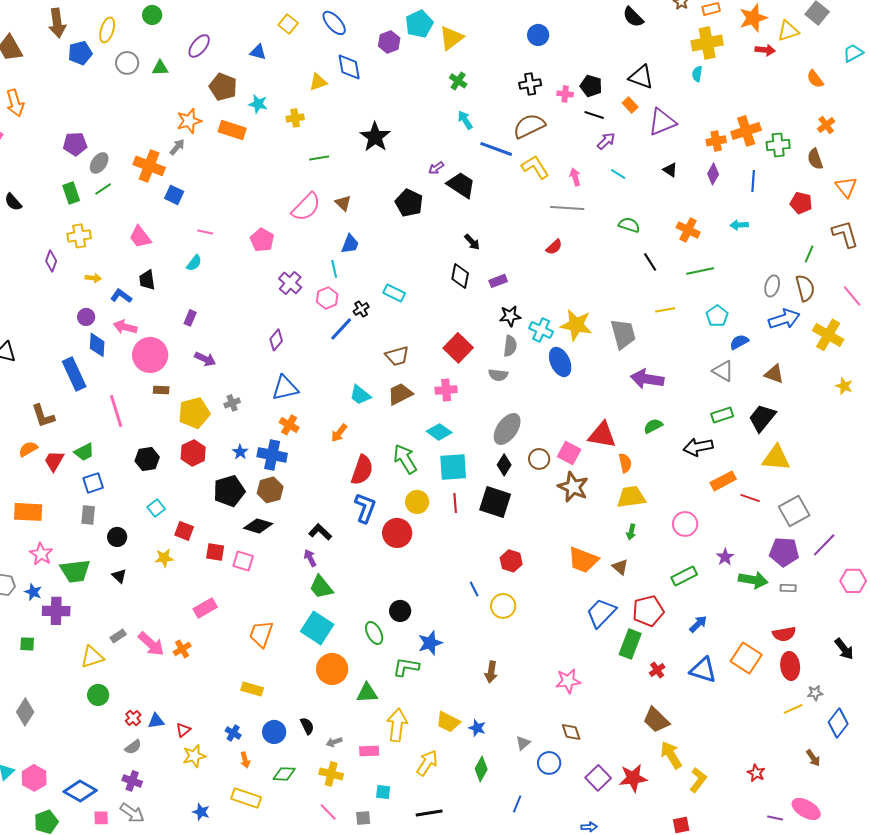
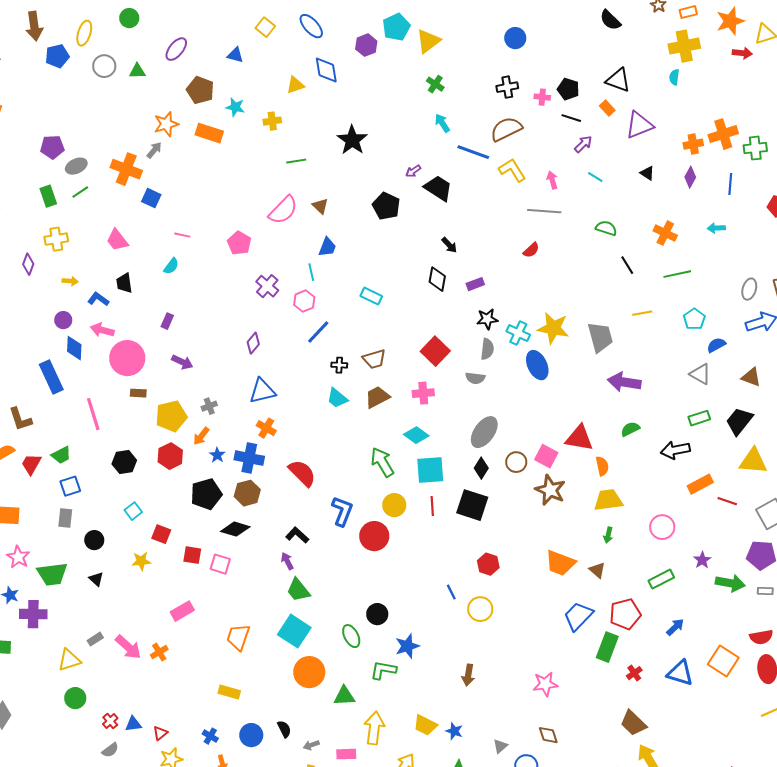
gray ellipse: (99, 163) -> (76, 166), turned 30
black cross: (361, 309) -> (339, 365), moved, turned 35
orange arrow: (339, 433) -> (201, 436), moved
red semicircle: (362, 470) -> (302, 473), moved, turned -64

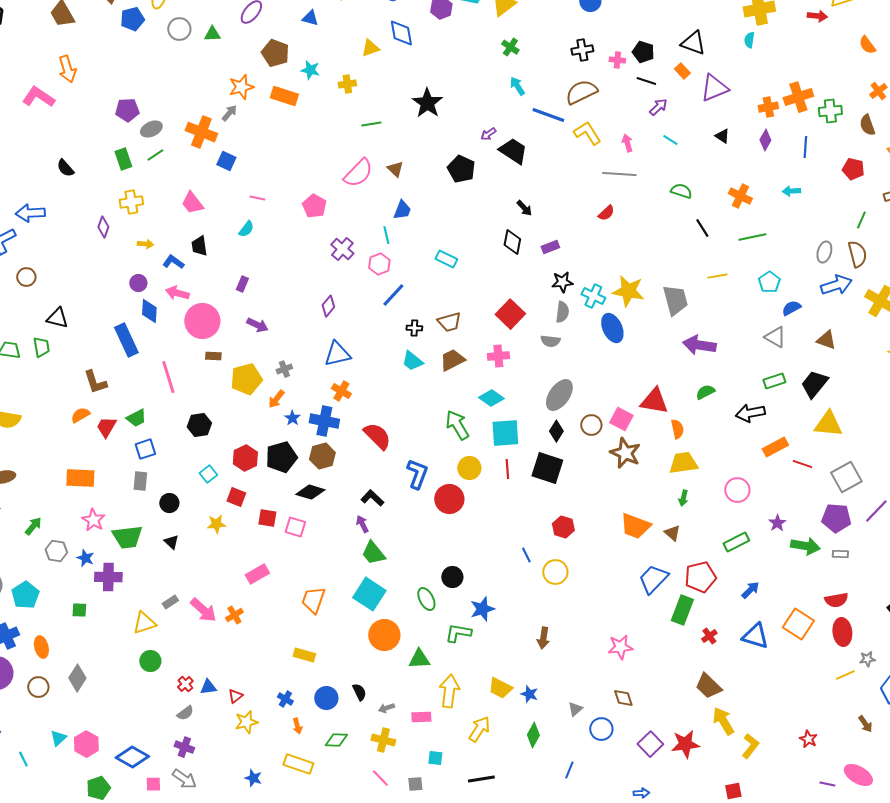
red hexagon: (170, 456) -> (245, 458), moved

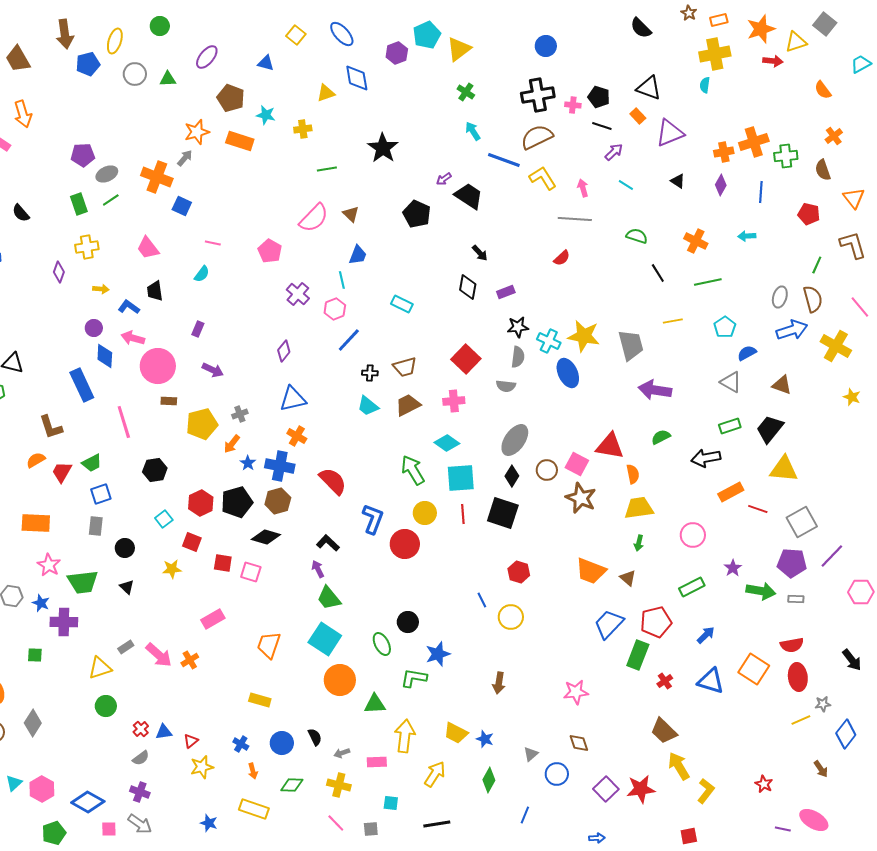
black cross: (582, 50) -> (538, 95), size x1.5

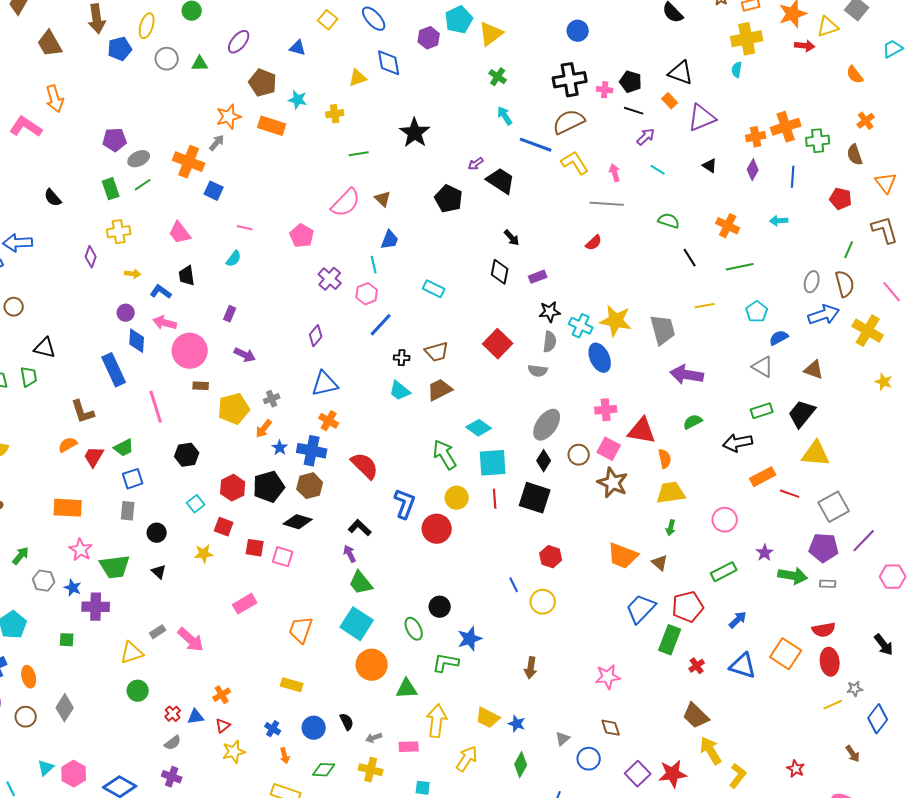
pink cross: (454, 401) -> (606, 410), moved
orange cross: (190, 660) -> (222, 695), moved

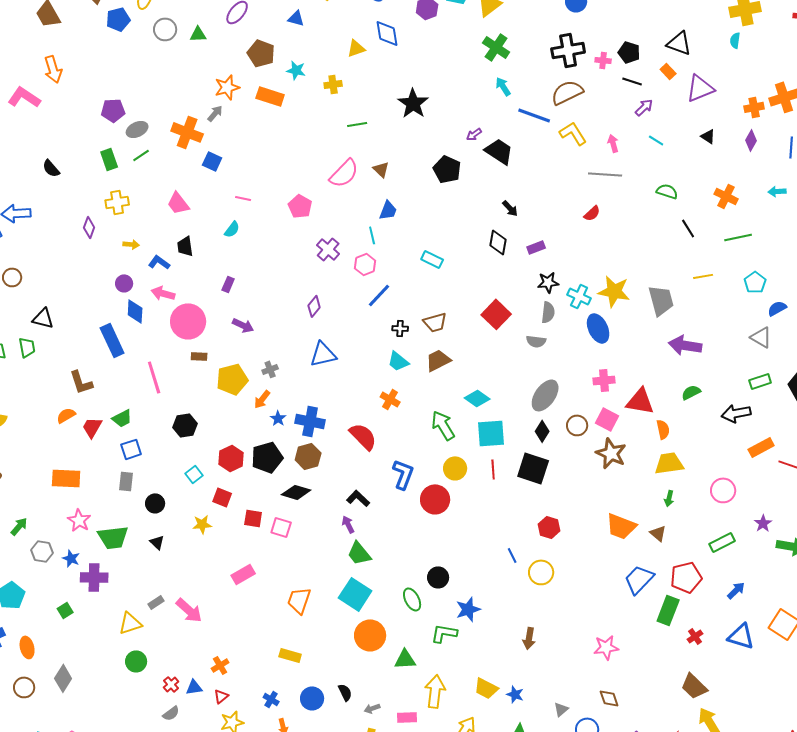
green cross: (498, 77) -> (496, 47), size x1.5
orange cross: (329, 421) -> (390, 399), moved
green square: (67, 640) -> (65, 610), turned -35

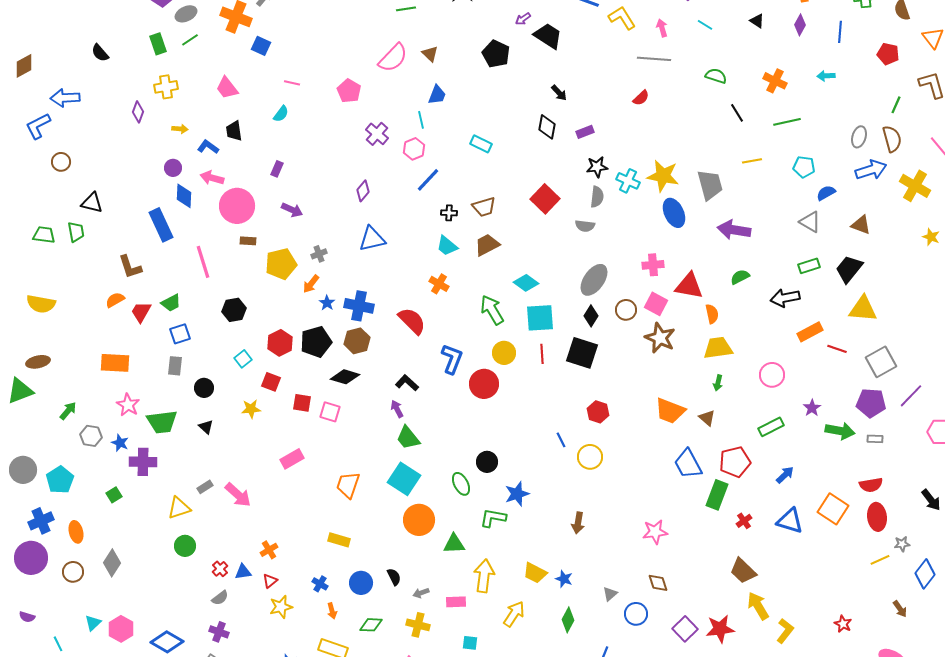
cyan pentagon: (755, 282) -> (804, 167), turned -30
blue ellipse: (598, 328) -> (674, 213), moved
blue trapezoid: (639, 579) -> (688, 464), turned -72

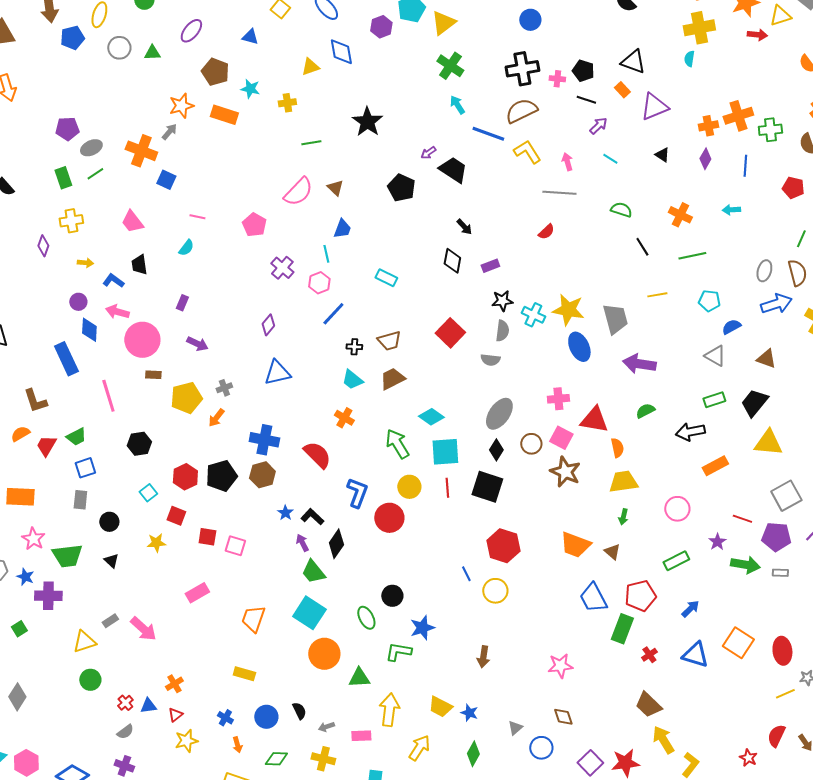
blue star: (327, 303) -> (285, 513), moved
red line: (837, 349) -> (742, 519), moved
black diamond: (345, 377) -> (336, 544), moved, turned -72
red hexagon: (598, 412) -> (503, 546), size x1.5
red semicircle: (871, 485) -> (776, 736), moved, turned 125

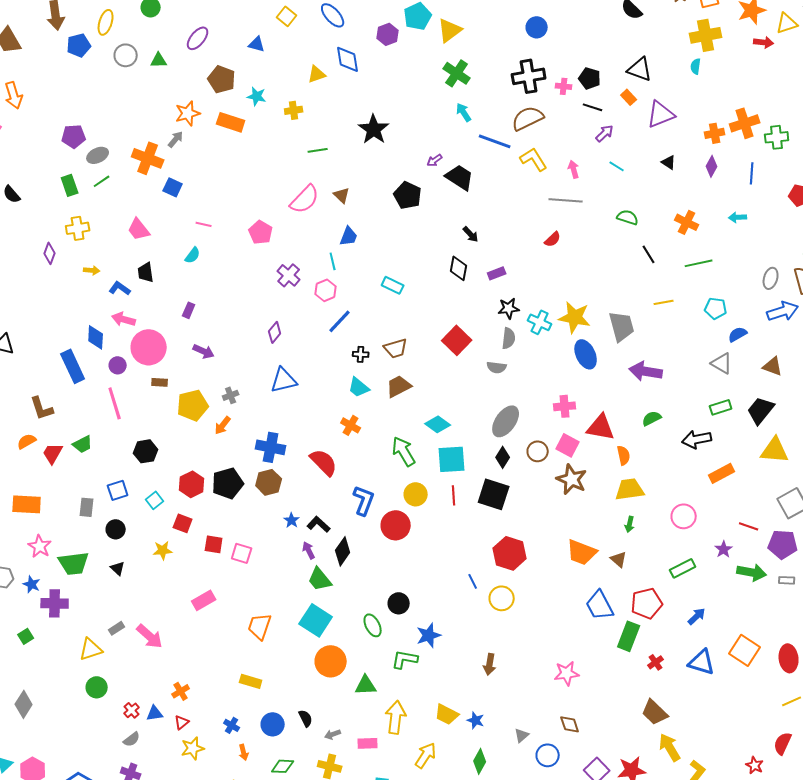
purple circle: (78, 302) -> (118, 365), moved
blue square: (85, 468) -> (118, 490), moved

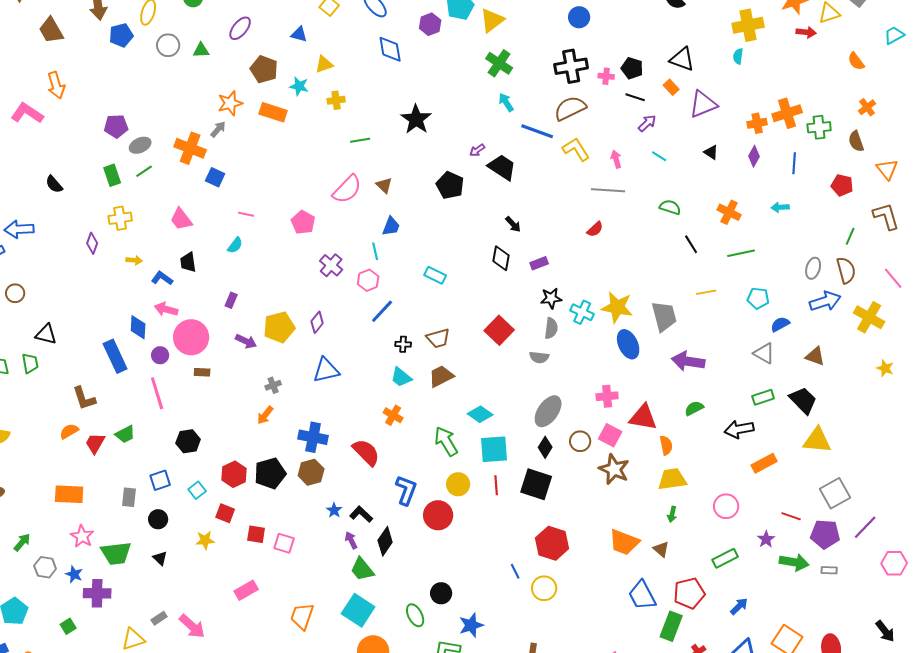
yellow triangle: (317, 74) -> (324, 64), moved
yellow pentagon: (193, 405) -> (279, 327), moved
black trapezoid: (761, 410) -> (803, 400), turned 96

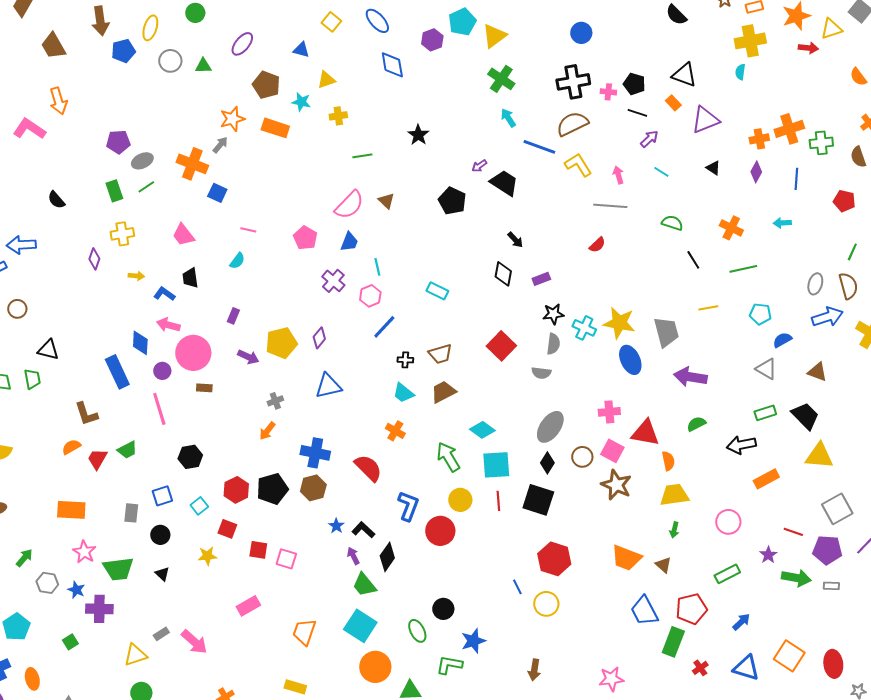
black star: (416, 119) -> (418, 135), size x0.7
blue trapezoid: (391, 226) -> (349, 242), moved

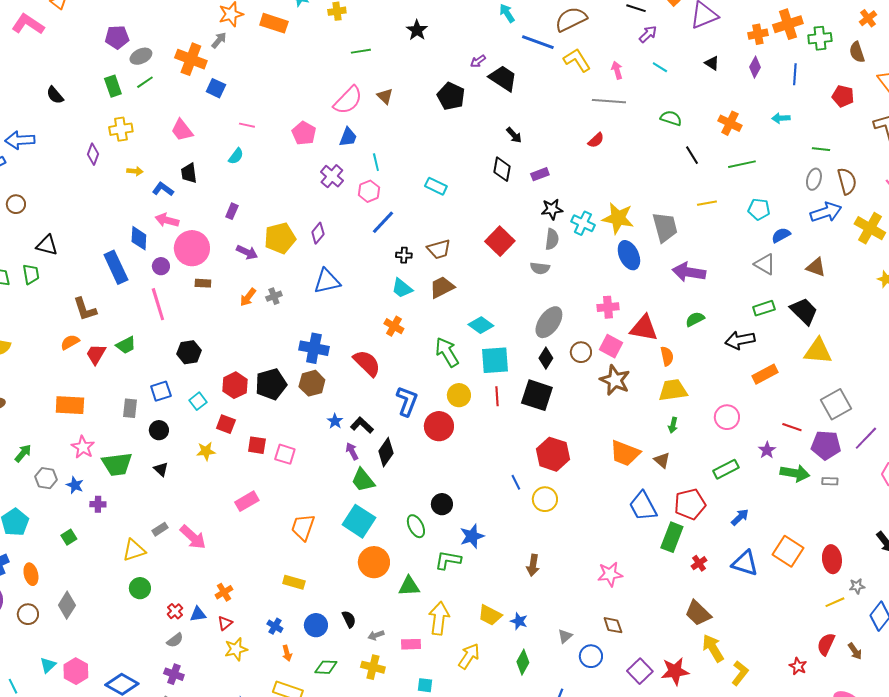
green line: (852, 252) -> (821, 149), moved, turned 72
orange arrow: (267, 431) -> (248, 297), moved
purple cross: (99, 609) -> (98, 504), size x0.6

